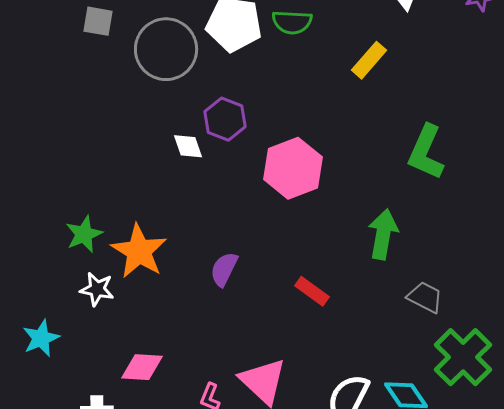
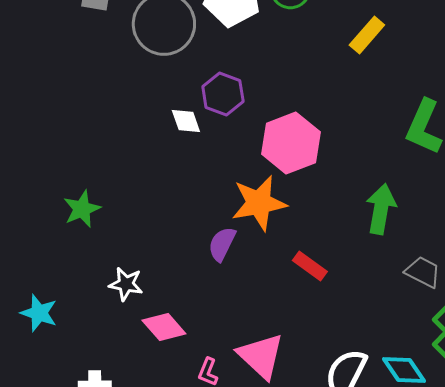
orange star: (139, 251) -> (259, 203), moved, turned 30
white star: (97, 289) -> (126, 284), moved
cyan star: (41, 338) -> (39, 313), turned -30
pink diamond: (142, 367) -> (164, 327), moved, turned 45

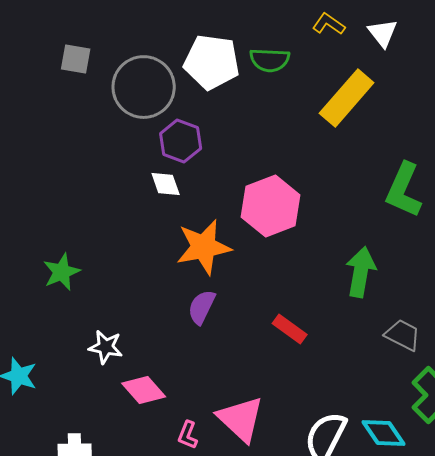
yellow rectangle: (367, 35) -> (347, 98), size x1.5
purple hexagon: (223, 94) -> (181, 141), moved
orange star: (259, 203) -> (204, 247), moved

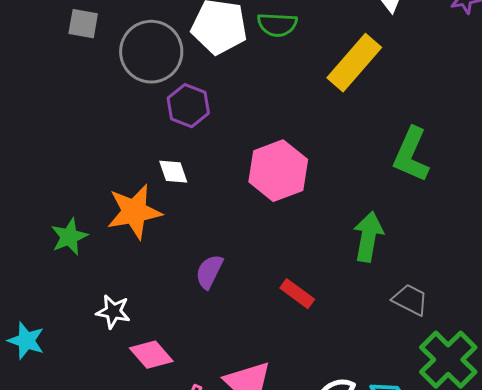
white diamond: (166, 184) -> (173, 172), moved
orange star: (204, 247) -> (134, 212), moved

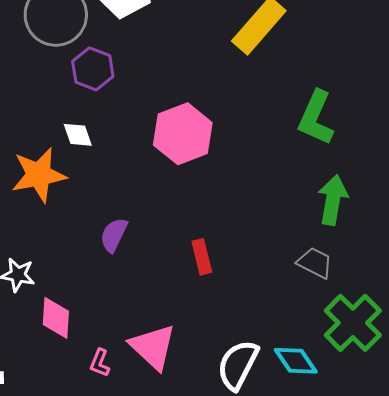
green arrow: (368, 237) -> (333, 200), moved
red rectangle: (297, 294) -> (202, 257), turned 40
pink diamond: (151, 355) -> (56, 318), turned 45

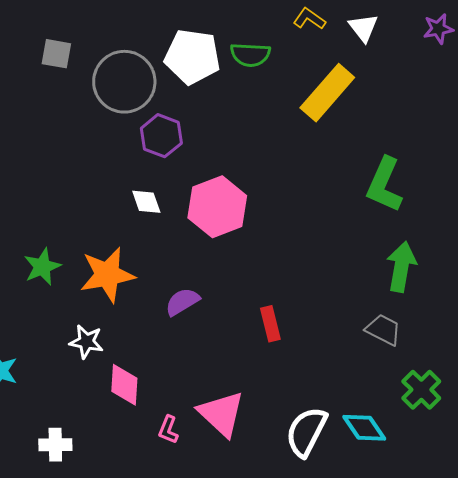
pink hexagon: (183, 134) -> (217, 207), moved
orange star: (39, 175) -> (107, 275), moved
purple semicircle: (114, 235) -> (182, 302), turned 33
green cross: (353, 323) -> (421, 390), size x0.7

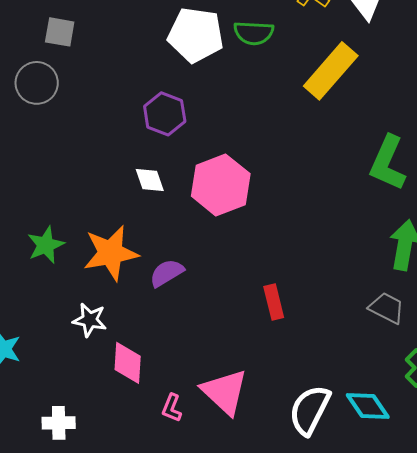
gray circle: (124, 82) -> (37, 83), moved, size x0.7
purple semicircle: (182, 302) -> (167, 273), moved

